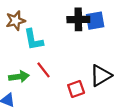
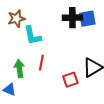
red line: (44, 70) -> (41, 63), turned 49
green arrow: (19, 77) -> (19, 69), turned -90

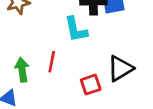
cyan L-shape: (32, 36) -> (76, 29), moved

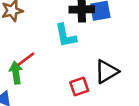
red line: (52, 62) -> (26, 59), moved, turned 42

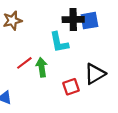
green arrow: (16, 73) -> (42, 67), moved

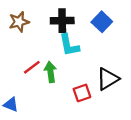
black cross: (73, 20) -> (62, 21), moved
blue square: (89, 21) -> (102, 22), turned -36

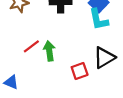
cyan L-shape: (69, 45) -> (99, 19), moved

